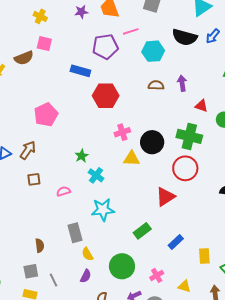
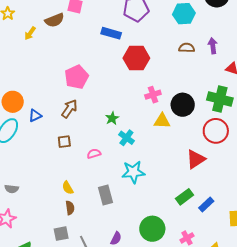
brown arrow: (28, 150) -> (69, 109), moved
green rectangle: (142, 231) -> (184, 197), moved
yellow semicircle: (87, 254) -> (68, 188), moved

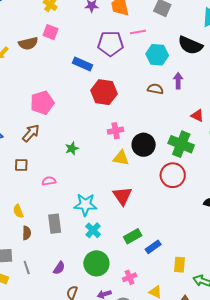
purple arrow: (213, 46) -> (178, 81), moved
cyan cross: (126, 138) -> (93, 230), moved
red triangle: (196, 159) -> (122, 196), moved, turned -40
brown semicircle: (70, 208) -> (27, 233), moved

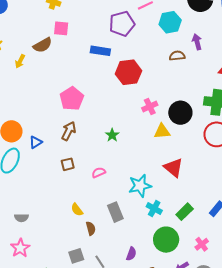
green rectangle: (133, 236) -> (185, 212), moved

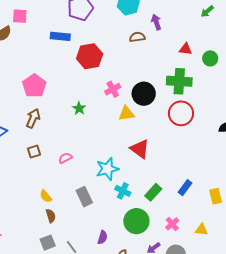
green star: (112, 135) -> (79, 108), moved
brown semicircle: (91, 228) -> (51, 216), moved

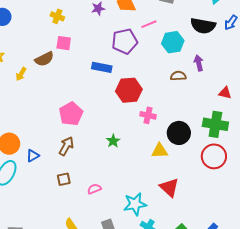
pink cross: (113, 89) -> (148, 115), moved, turned 35

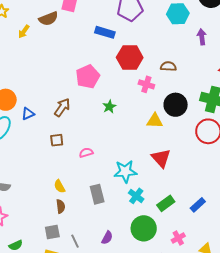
brown semicircle: (178, 76) -> (168, 66), moved
pink pentagon: (71, 114) -> (88, 77), moved

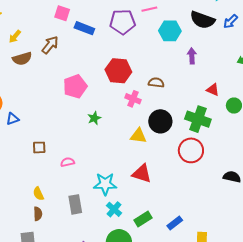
brown semicircle: (48, 19) -> (22, 59), moved
blue rectangle: (105, 32) -> (84, 28), moved
brown arrow: (62, 107) -> (50, 45), moved
red triangle: (161, 158) -> (142, 173), turned -35

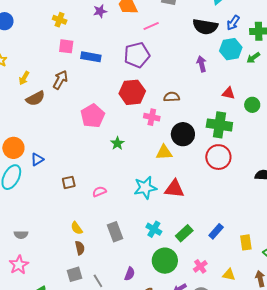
purple pentagon: (123, 22) -> (137, 55), moved
cyan hexagon: (170, 31) -> (231, 49), moved
cyan star: (105, 184) -> (145, 188), moved

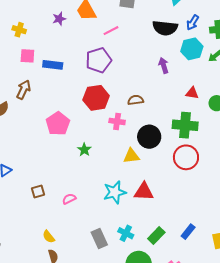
gray rectangle: (115, 232) -> (99, 238), moved

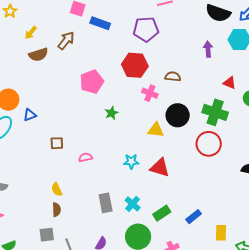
cyan star: (115, 192) -> (131, 161), size x0.7

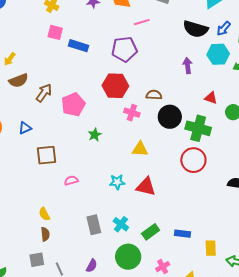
brown arrow: (66, 41) -> (44, 93), moved
blue triangle: (30, 115) -> (25, 128), moved
black circle: (178, 115) -> (170, 117), moved
brown square: (57, 143) -> (47, 155), moved, size x1.5
blue rectangle: (194, 217) -> (182, 234), turned 49

